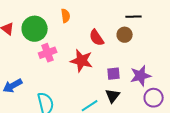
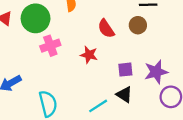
red star: (82, 61) -> (89, 55), size x0.7
black triangle: (113, 96) -> (124, 95), turned -35

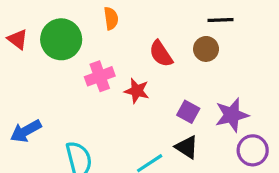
pink cross: (50, 46) -> (100, 76), moved
purple square: (125, 70) -> (188, 112), turned 35

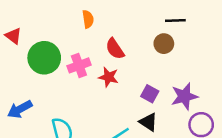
green circle: (61, 39) -> (44, 58), moved
red semicircle: (161, 54) -> (115, 49), moved

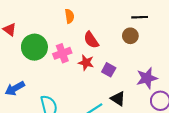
purple square: (150, 94) -> (109, 70), moved

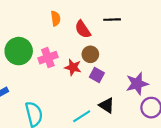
black line: (140, 17) -> (112, 20), moved
brown circle: (130, 36) -> (90, 54), moved
red semicircle: (91, 40) -> (83, 29), moved

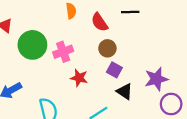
red star: (73, 67) -> (79, 78), moved
black triangle: (107, 105) -> (124, 92), moved

